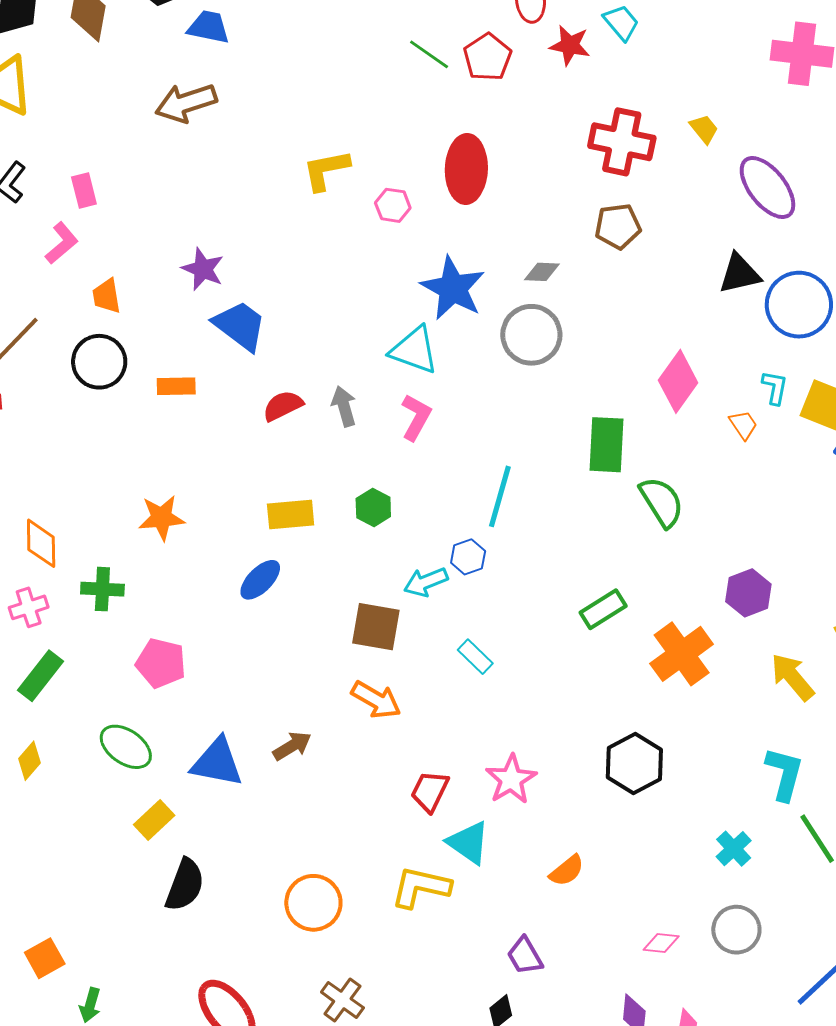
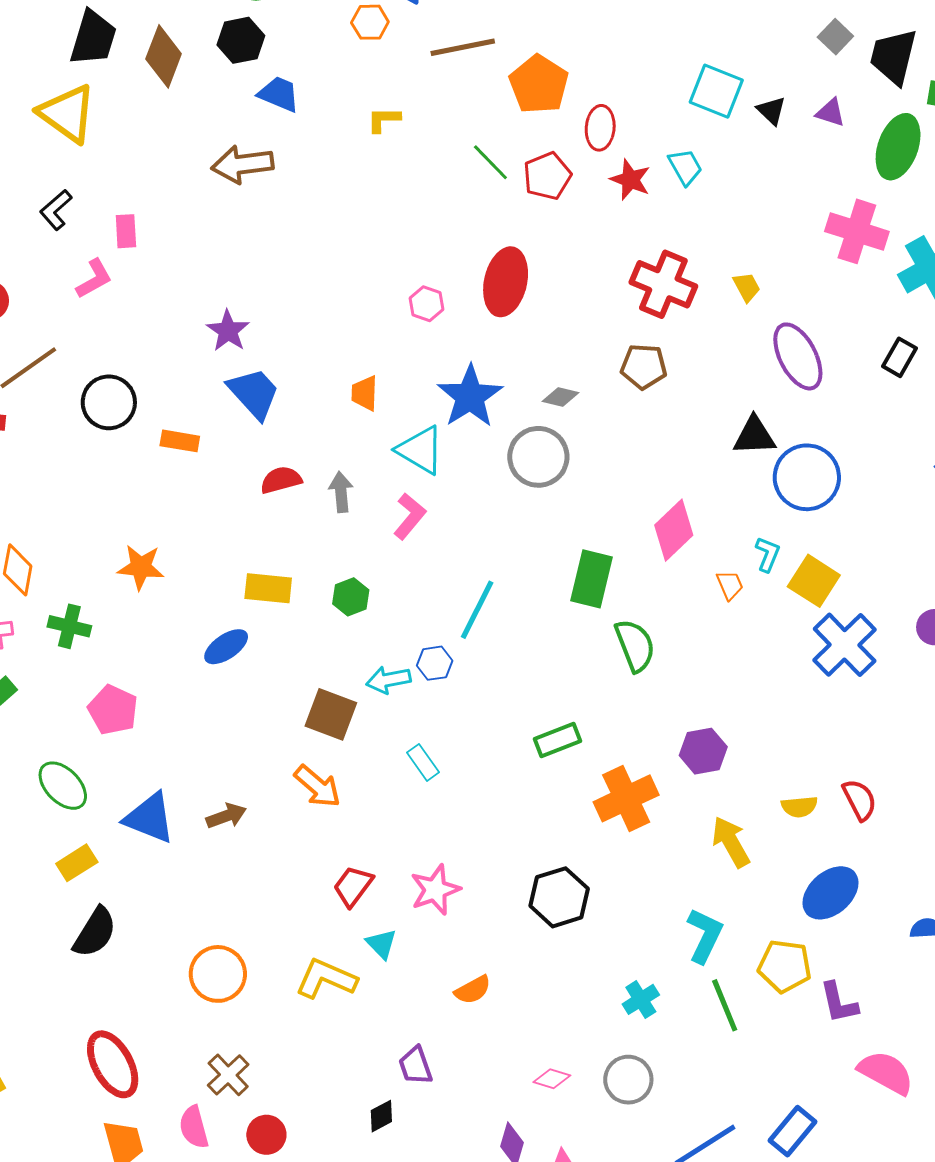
yellow L-shape: (326, 170) -> (384, 119), moved, size x0.7
orange trapezoid: (107, 296) -> (365, 393), moved
cyan triangle: (469, 843) -> (381, 944), size x0.7

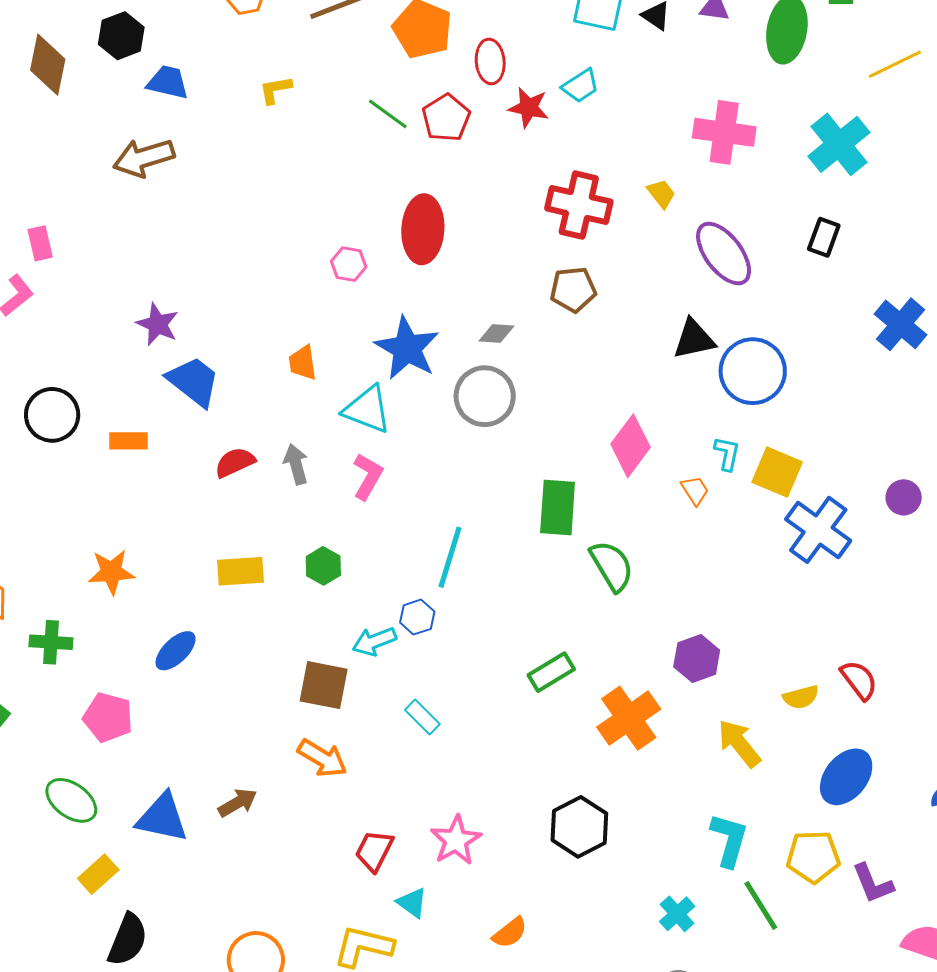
cyan trapezoid: (685, 167) -> (581, 86), turned 96
pink cross: (857, 231) -> (724, 132), moved
blue ellipse: (226, 647) -> (176, 651), moved

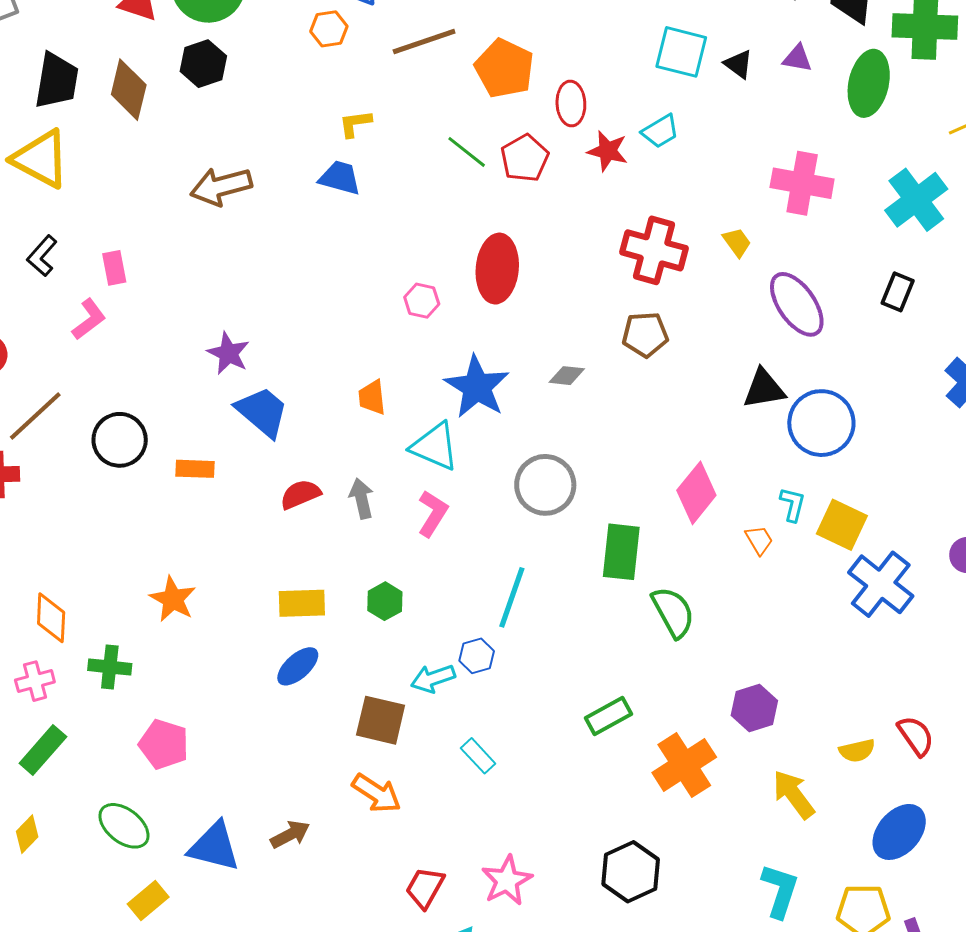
blue trapezoid: (168, 82) -> (340, 178), moved
gray circle: (485, 396) -> (545, 485), moved
orange star: (111, 572) -> (173, 599), turned 30
blue ellipse: (176, 651) -> (298, 666), moved

